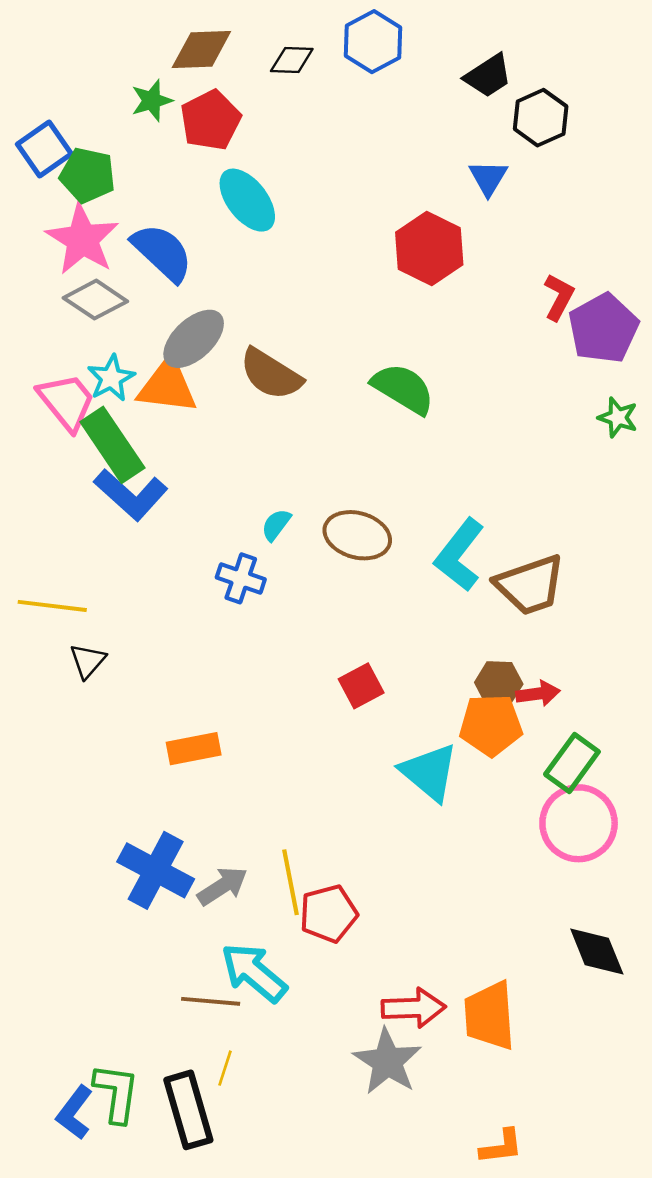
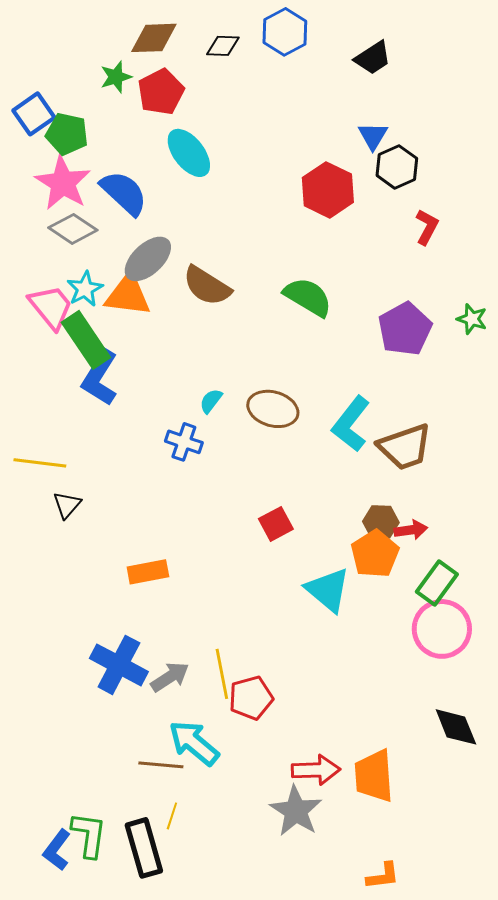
black hexagon: (541, 118) -> (397, 167), moved
purple pentagon: (603, 328) -> (405, 329), moved
blue L-shape: (131, 495) -> (100, 378), turned 80
orange pentagon: (491, 725) -> (375, 554), turned -30

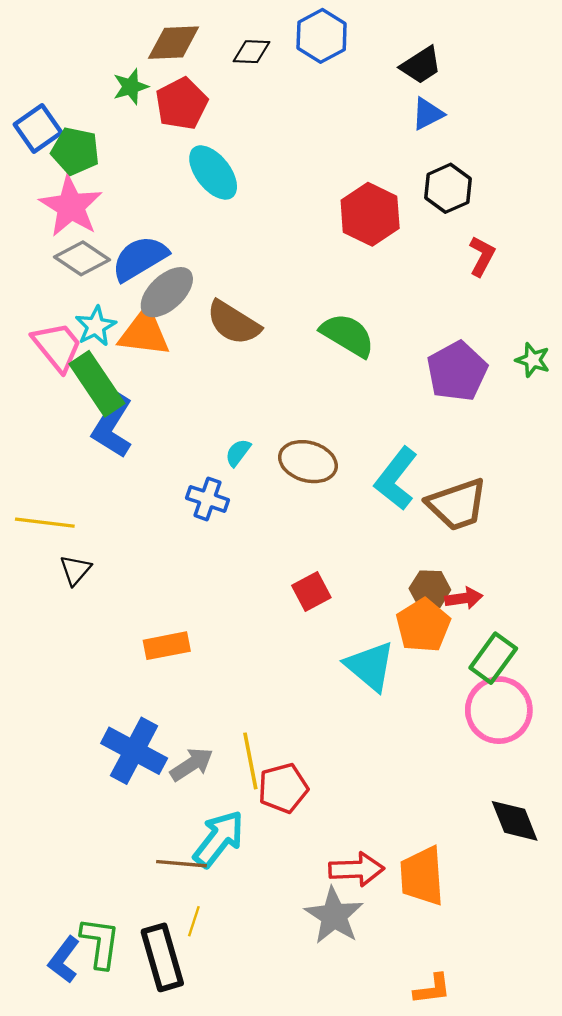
blue triangle: (373, 136) -> (428, 114), moved, turned 32
blue semicircle: (124, 193) -> (140, 258), moved, turned -74
cyan arrow: (194, 743) -> (219, 839), turned 88

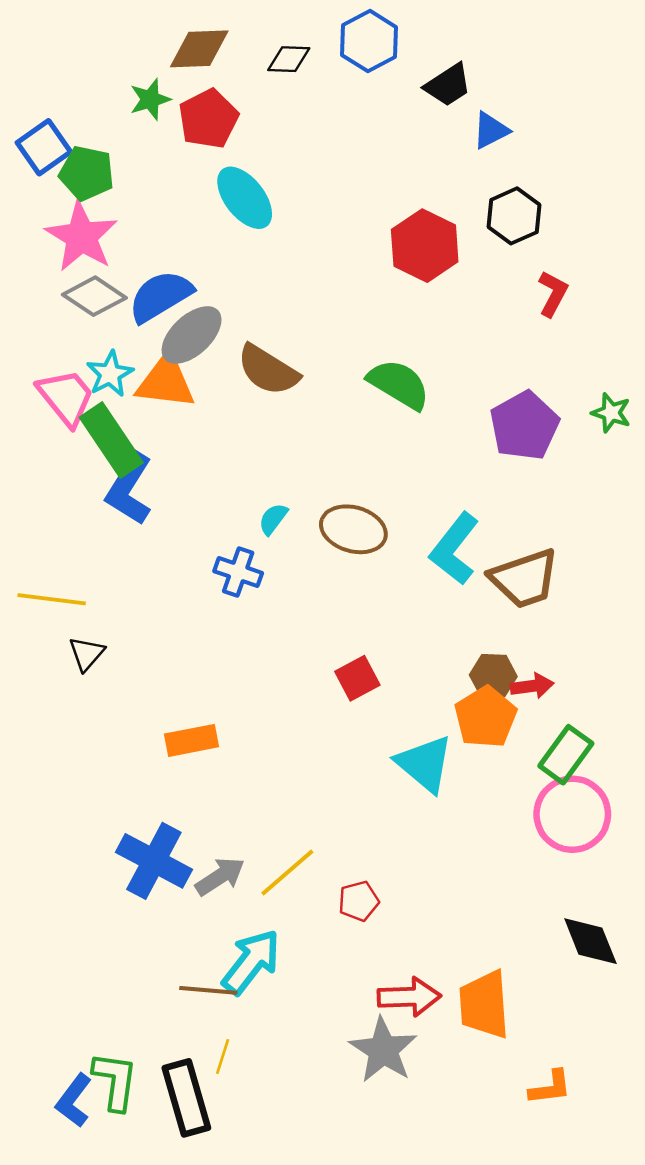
black trapezoid: (421, 65) -> (448, 85), moved
yellow line: (250, 761) -> (287, 873), turned 60
red pentagon: (283, 788) -> (359, 901), moved, size x0.7
orange L-shape: (432, 989) -> (550, 1087), moved

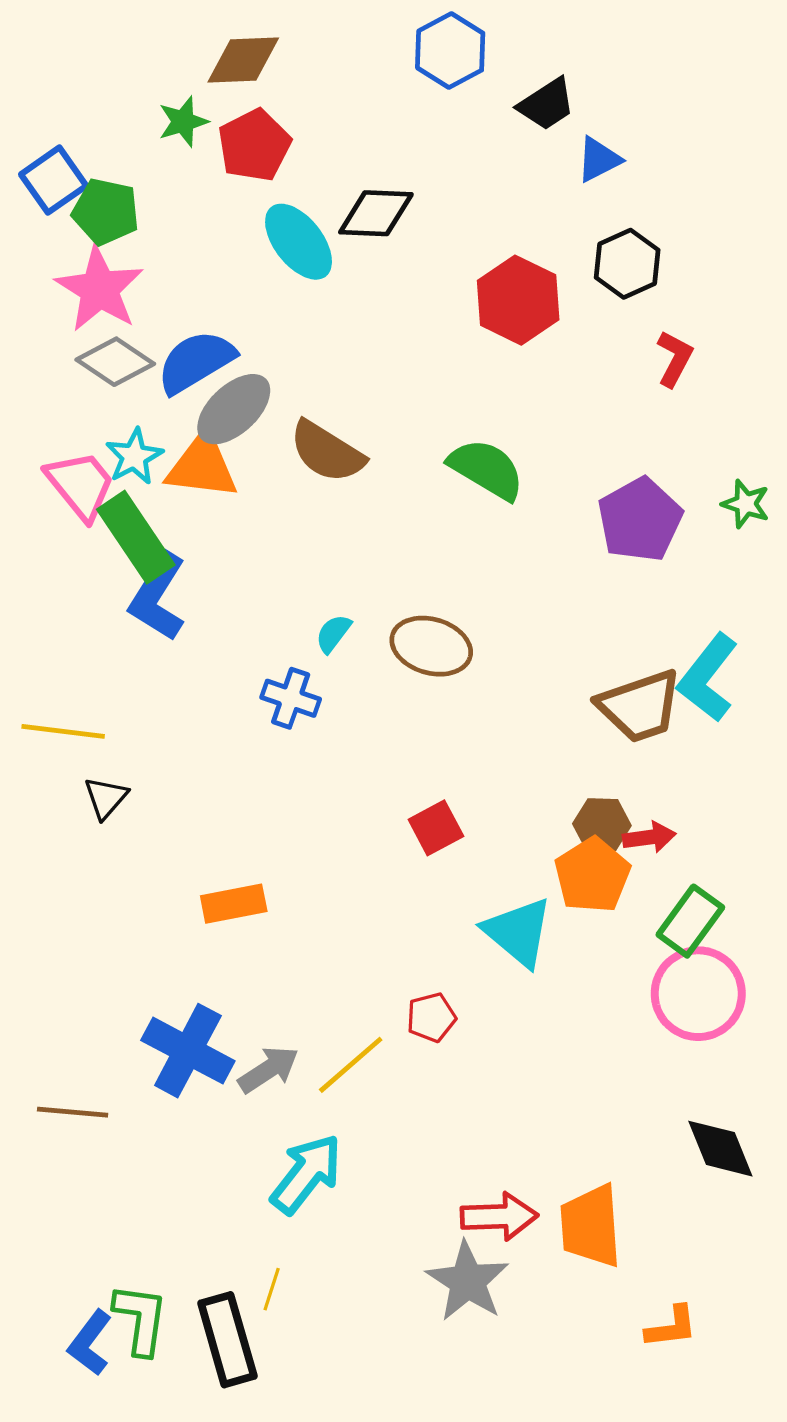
black diamond: (289, 59) -> (376, 213), moved, size x1.4
cyan L-shape: (454, 549) -> (708, 678), moved
red pentagon: (359, 901) -> (431, 1017), moved
brown line: (208, 990) -> (73, 1112), moved

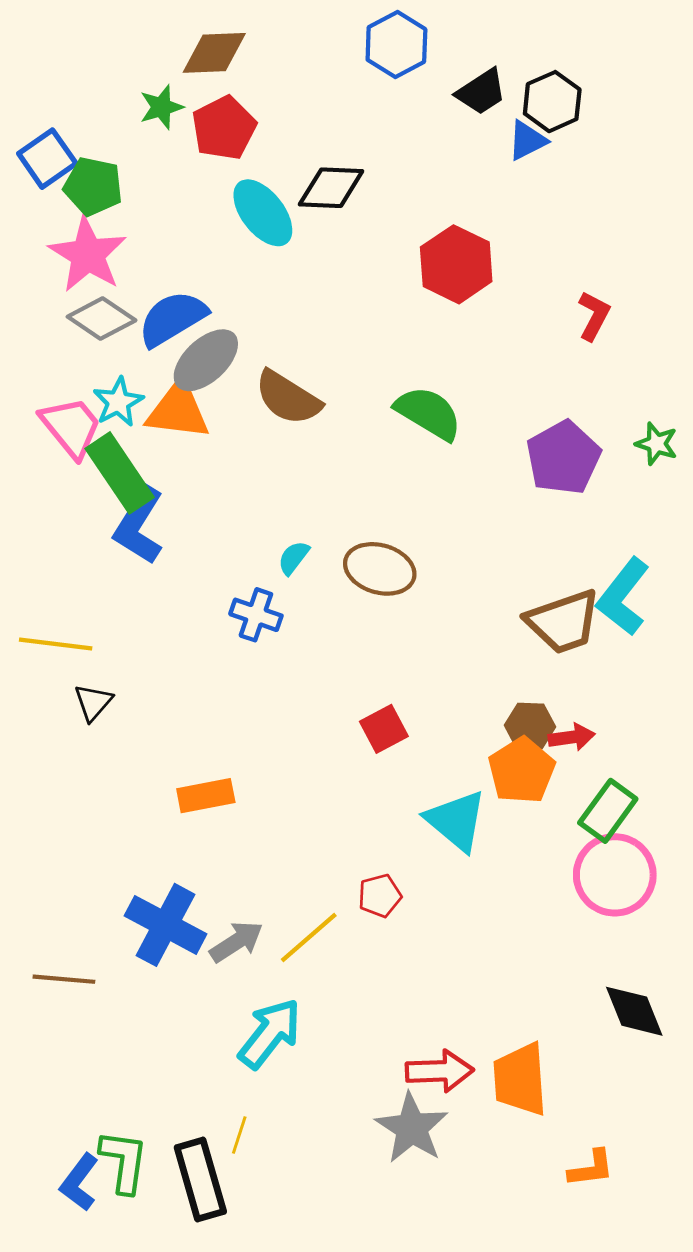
black hexagon: (627, 264) -> (552, 102), moved

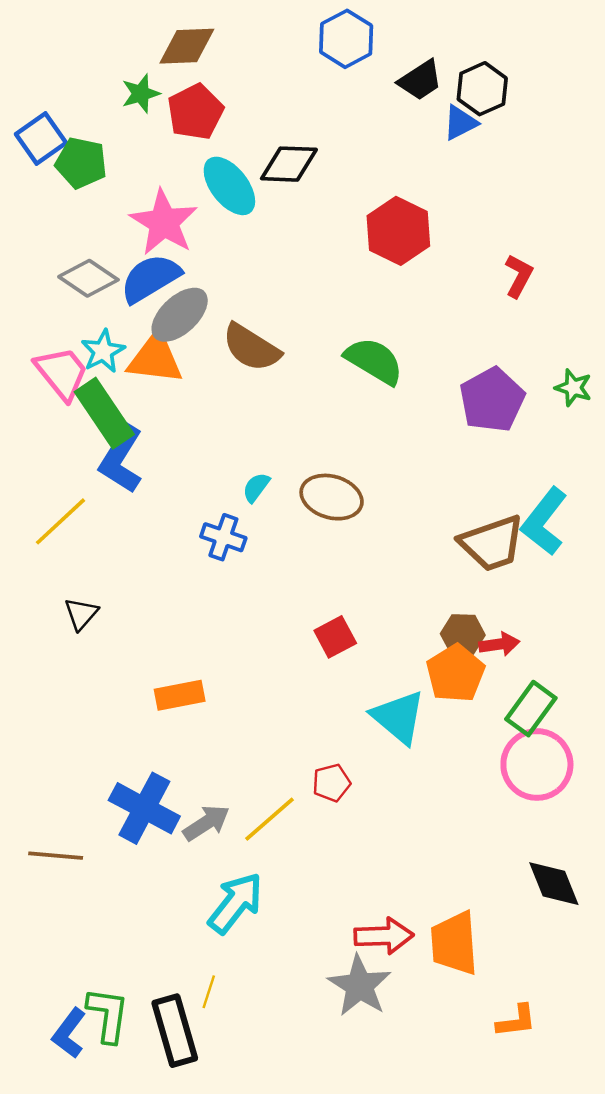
pink star: (88, 255) -> (164, 222), moved
yellow line: (56, 644) -> (60, 521), moved, turned -50

